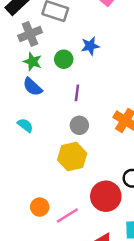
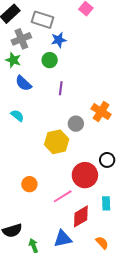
blue star: (90, 46) -> (59, 40), moved
green star: (32, 62) -> (13, 60), moved
gray circle: (79, 125) -> (76, 124), moved
pink line: (67, 215) -> (63, 196), moved

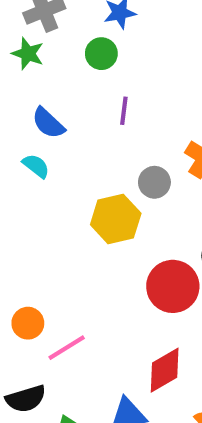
blue semicircle: (23, 83) -> (48, 123), moved
orange circle: (29, 184) -> (28, 323), moved
pink line: (63, 196) -> (67, 348), moved

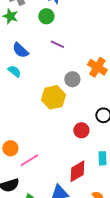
purple line: (124, 111) -> (57, 44), turned -72
red circle: (173, 286) -> (81, 130), size x0.6

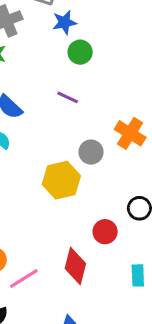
green circle: (46, 16) -> (80, 52), moved
red diamond: (77, 171) -> (75, 266), moved, turned -45

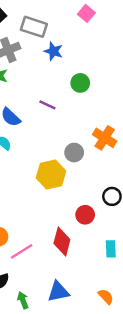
blue star: (64, 22) -> (53, 51), turned 30
green circle: (80, 52) -> (80, 83), moved
purple line: (68, 97) -> (47, 105), moved

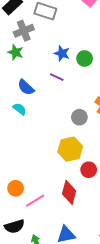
blue star: (53, 51) -> (62, 53), moved
yellow hexagon: (51, 174) -> (70, 149), moved

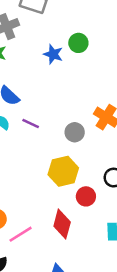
green circle: (85, 59) -> (78, 43), moved
purple line: (57, 77) -> (31, 123), moved

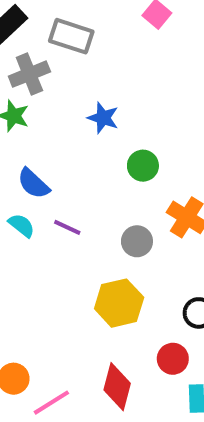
green circle: (78, 43) -> (143, 166), moved
red circle: (86, 196) -> (173, 359), moved

